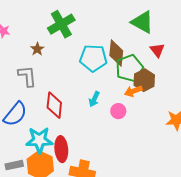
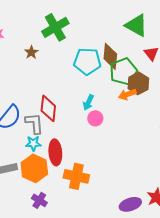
gray L-shape: (27, 76) -> (34, 123), moved
pink circle: (118, 111) -> (95, 118), moved
cyan star: (39, 140) -> (33, 143), size x0.6

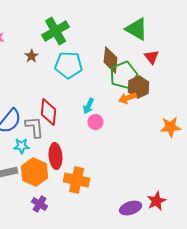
cyan pentagon: (87, 61) -> (69, 65), moved
cyan star: (33, 143) -> (22, 146), moved

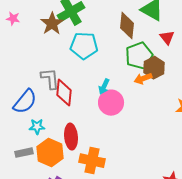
brown star: (32, 56) -> (52, 24), moved, size x1.6
brown diamond: (111, 60) -> (127, 26), moved
pink circle: (96, 122) -> (111, 103), size x1.6
gray L-shape: (35, 127) -> (50, 79), moved

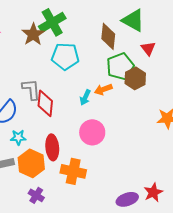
orange arrow: (143, 79) -> (103, 89), moved
pink circle: (111, 103) -> (92, 132), moved

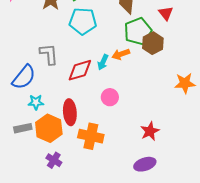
red diamond: (45, 103) -> (80, 70), moved, turned 68
pink circle: (92, 132) -> (110, 97), size x0.7
red star: (153, 192) -> (150, 131), moved

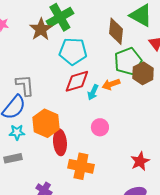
gray L-shape: (49, 54) -> (25, 85), moved
red diamond: (80, 70) -> (77, 81), moved
cyan star: (36, 102) -> (17, 132), moved
orange hexagon: (49, 128) -> (46, 123), moved

